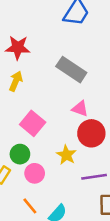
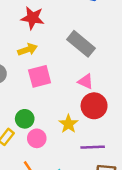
yellow arrow: (16, 81) -> (27, 50), turned 42
pink square: (33, 123) -> (40, 76), moved, turned 30

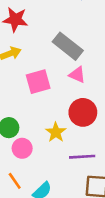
pink square: (40, 76) -> (38, 82), moved
pink triangle: (86, 81) -> (77, 75), moved

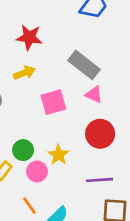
yellow star: (56, 132) -> (58, 155), moved

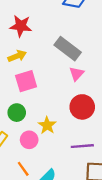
pink triangle: (94, 95) -> (77, 74), turned 49
pink square: (53, 102) -> (26, 81), moved
green circle: (23, 150) -> (17, 113), moved

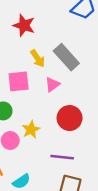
yellow arrow: (17, 56) -> (38, 58), moved, turned 66
pink triangle: (77, 74) -> (52, 84), moved

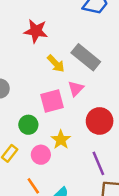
pink square: (19, 81) -> (52, 101), moved
purple line: (62, 157) -> (98, 163), turned 70

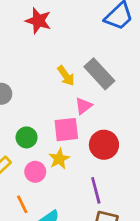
red star: (36, 31) -> (38, 21), moved
pink square: (52, 101) -> (66, 130), moved

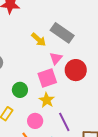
red circle: (104, 145) -> (76, 70), moved
pink circle: (35, 172) -> (35, 121), moved
purple line: (96, 190) -> (64, 122), moved

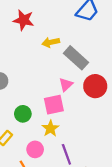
yellow arrow: (39, 39) -> (51, 42), moved, turned 119
red circle: (76, 70) -> (95, 86), moved

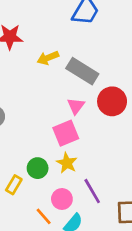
green circle: (23, 114) -> (38, 168), moved
pink circle: (35, 149) -> (62, 199), moved

